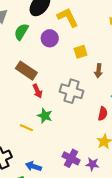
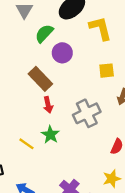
purple circle: (50, 38) -> (62, 53), moved
gray cross: (72, 91) -> (87, 113), turned 35

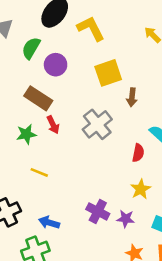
yellow square: (107, 71) -> (108, 73), size x1.5
green star: (50, 135) -> (26, 134), moved, turned -30

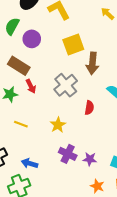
brown arrow: (132, 97) -> (92, 63), size x1.5
red semicircle: (138, 153) -> (89, 108), moved
yellow star: (141, 189) -> (58, 125), moved

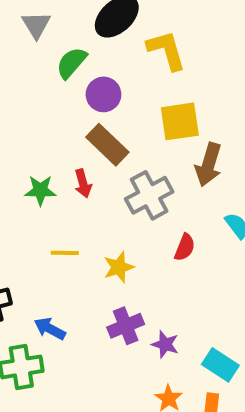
brown rectangle: (19, 66) -> (107, 145), moved
yellow line: (21, 124) -> (65, 253), moved, turned -32
purple cross: (68, 154) -> (126, 326), turned 30

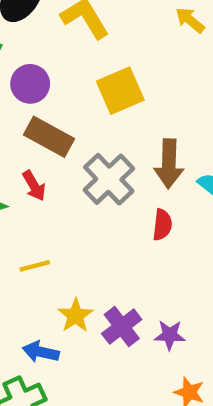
brown arrow: (208, 165) -> (169, 164), moved
yellow star: (119, 267) -> (75, 316), moved

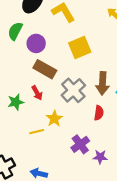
yellow star: (75, 316) -> (54, 119), moved
purple cross: (122, 327) -> (80, 144), moved
purple star: (170, 335) -> (100, 157), moved

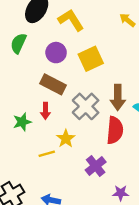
purple circle: (36, 43) -> (56, 53), moved
red arrow: (37, 93) -> (45, 111), turned 32
red semicircle: (99, 113) -> (115, 130), size x1.6
purple star: (100, 157) -> (121, 193), moved

